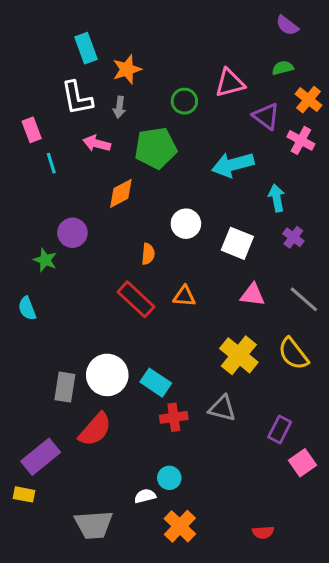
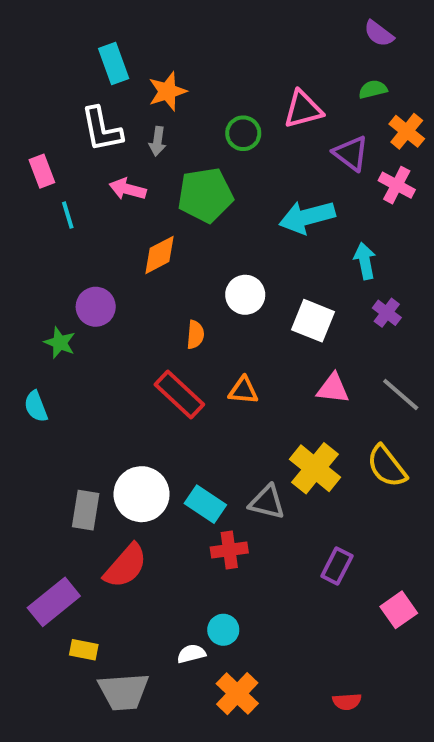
gray triangle: (222, 408) -> (267, 502), moved
purple rectangle: (280, 429) -> (337, 566), moved
yellow rectangle: (24, 494) -> (84, 650), moved

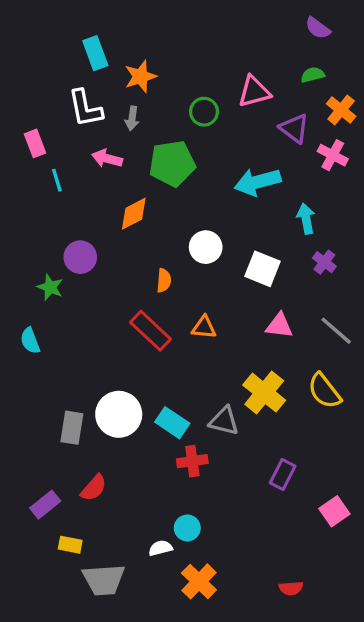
red semicircle: (126, 566) -> (94, 488), moved, size x0.7
purple rectangle: (54, 602) -> (45, 505), size x0.7

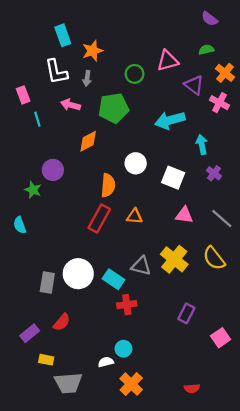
orange semicircle: (164, 281) -> (108, 185), size x1.5
red rectangle: (150, 331) -> (99, 218), turned 76
gray triangle: (224, 421) -> (141, 266), moved

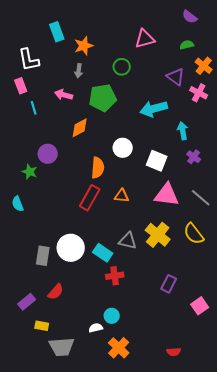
pink triangle: (168, 61) -> (145, 39), moved
white L-shape: (56, 72) -> (29, 60), moved
pink triangle: (184, 215) -> (167, 195), size x1.5

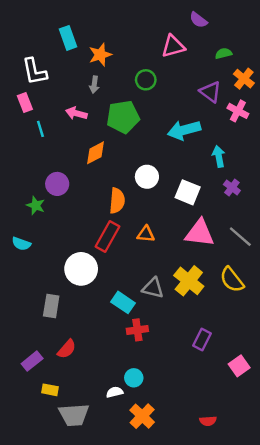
purple semicircle: (190, 17) -> (198, 20), moved
cyan semicircle: (18, 204) -> (21, 244), turned -49
white circle: (71, 248) -> (81, 269), moved

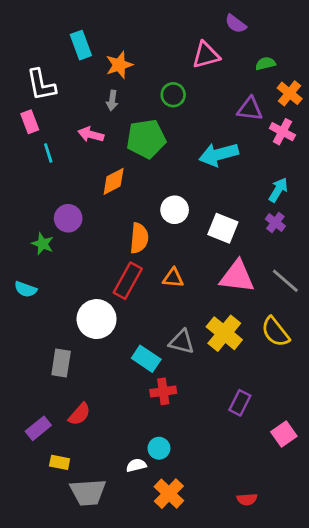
purple triangle: (210, 92) -> (250, 109), turned -30
cyan arrow: (219, 156) -> (278, 190), moved, turned 42

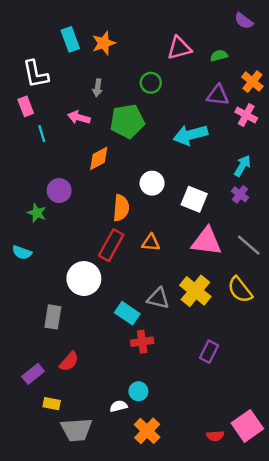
purple semicircle: (236, 24) -> (244, 21), moved
green semicircle: (265, 64) -> (219, 56), moved
orange star: (119, 65) -> (104, 43), moved
pink square: (284, 434) -> (247, 426), moved, size x1.4

